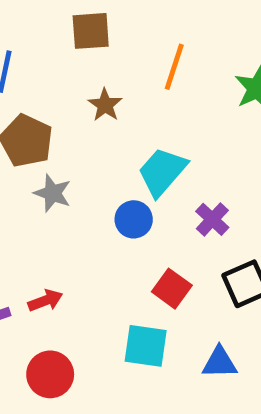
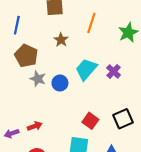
blue circle: (134, 219) -> (60, 83), moved
purple cross: (212, 219) -> (114, 71), moved

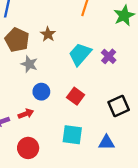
brown star: (61, 40) -> (48, 34), moved
blue circle: (60, 83) -> (41, 92), moved
red square: (90, 121) -> (76, 96), moved

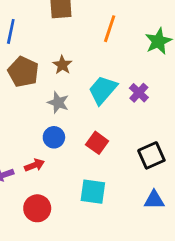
gray star: (29, 64) -> (58, 102), moved
blue triangle: (106, 142) -> (154, 200), moved

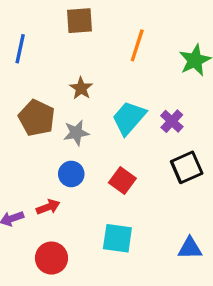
brown pentagon: (23, 72) -> (37, 118), moved
gray star: (58, 102) -> (76, 133), turned -30
black square: (151, 155) -> (187, 167), moved

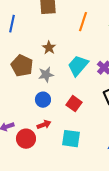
red arrow: (48, 207) -> (44, 125), moved
red circle: (51, 258) -> (26, 139), moved

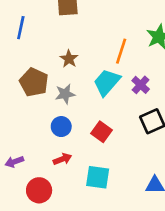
orange line: (83, 22) -> (121, 51), moved
red circle: (26, 139) -> (39, 190), moved

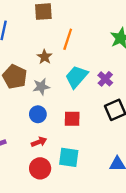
orange line: (121, 51) -> (68, 39), moved
red square: (102, 132) -> (72, 119), turned -35
red circle: (39, 190) -> (40, 168), moved

